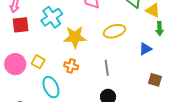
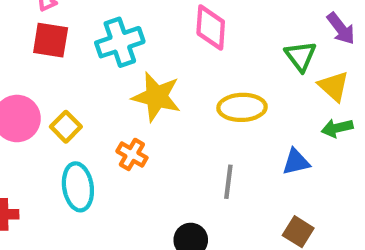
green arrow: (160, 29) -> (337, 128), turned 64
gray line: (107, 68) -> (228, 182), moved

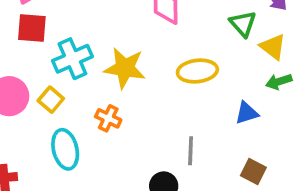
cyan cross: (120, 42) -> (72, 59), moved
gray line: (228, 182) -> (191, 151), moved

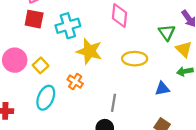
cyan cross: (72, 59) -> (68, 26), moved
cyan ellipse: (65, 149) -> (46, 98), turned 30
gray line: (191, 151) -> (113, 103), moved

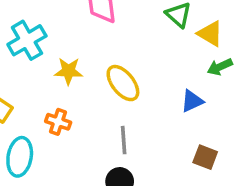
yellow star: (89, 51) -> (69, 71), size x0.7
yellow ellipse: (135, 59) -> (123, 83), moved, turned 65

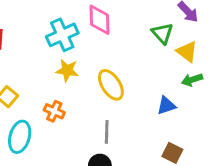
cyan cross: (27, 40) -> (62, 35), moved

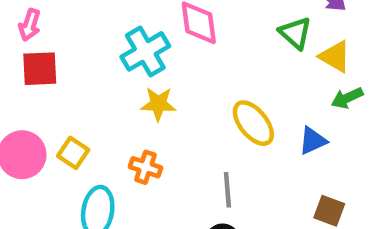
yellow ellipse: (111, 85) -> (253, 123), moved

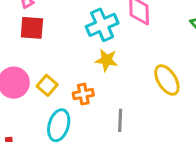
orange cross: (145, 167) -> (83, 94), moved, turned -36
gray line: (227, 190) -> (120, 120), moved

